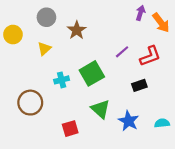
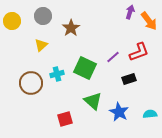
yellow circle: (13, 35) -> (12, 21), moved
purple line: (122, 52) -> (113, 57), moved
green square: (92, 73) -> (85, 68), turned -35
brown circle: (30, 103) -> (31, 83), moved

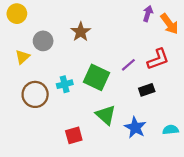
gray circle: (43, 16) -> (43, 41), moved
yellow circle: (12, 21) -> (17, 14), moved
yellow triangle: (41, 45) -> (23, 57), moved

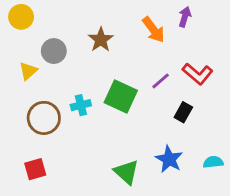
orange arrow: (169, 24) -> (153, 30), moved
red L-shape: (158, 59) -> (198, 74), turned 60
black rectangle: (147, 90) -> (183, 112), turned -42
green triangle: (106, 115) -> (126, 172), moved
red square: (74, 135) -> (35, 169), moved

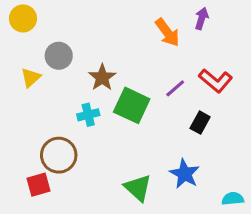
brown star: (101, 40) -> (102, 77), moved
brown circle: (44, 118) -> (59, 155), moved
cyan semicircle: (213, 162) -> (233, 199), moved

